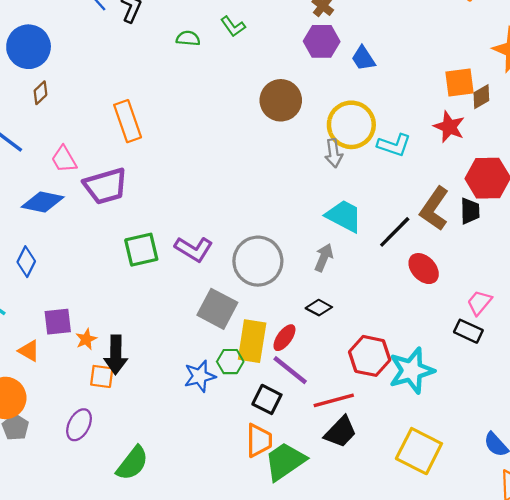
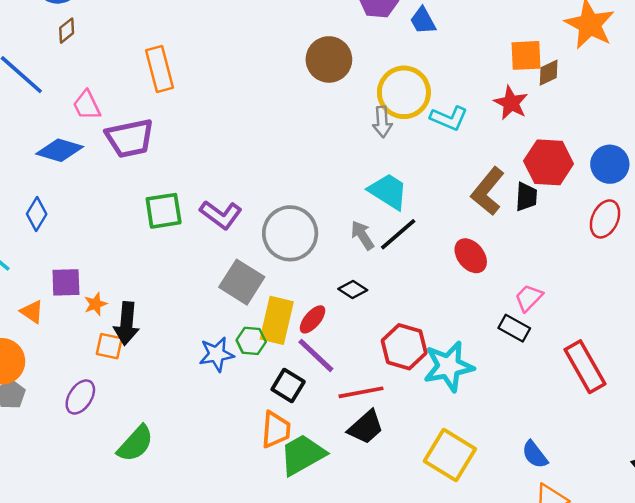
black line: (395, 232) -> (398, 234), moved
gray arrow: (324, 258) -> (362, 235), turned -60

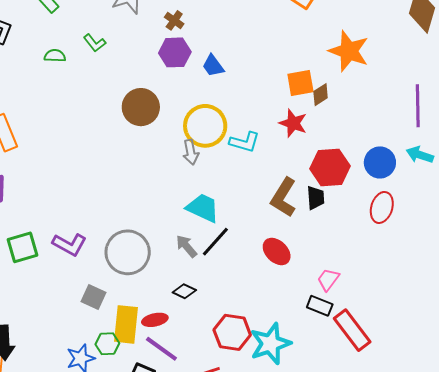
gray square: (242, 282) -> (93, 297), size x0.7
red ellipse: (313, 319) -> (155, 320), turned 45
red rectangle: (585, 367) -> (352, 330), moved

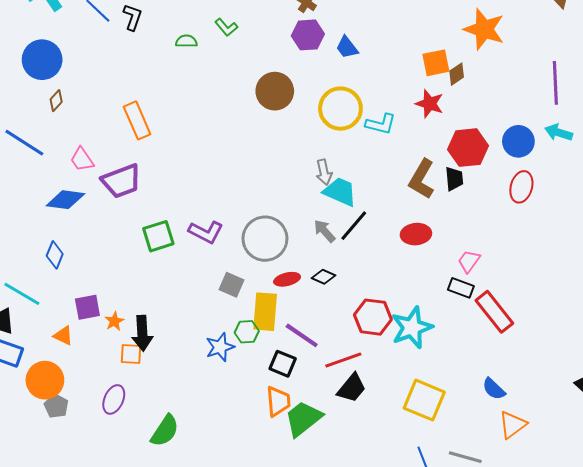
gray arrow: (191, 152) -> (324, 172), moved
red ellipse: (277, 251) -> (416, 234), turned -48
red ellipse: (155, 320) -> (287, 279), moved

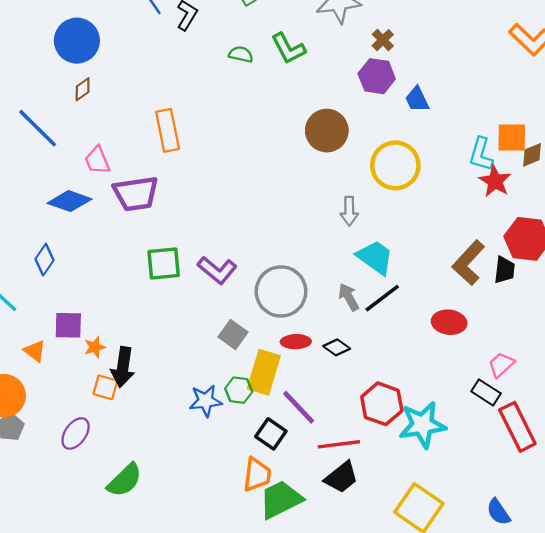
green L-shape: (226, 27) -> (288, 48), size x1.4
cyan L-shape: (381, 124) -> (481, 154), moved, turned 80
gray arrow: (324, 172) -> (349, 211), moved

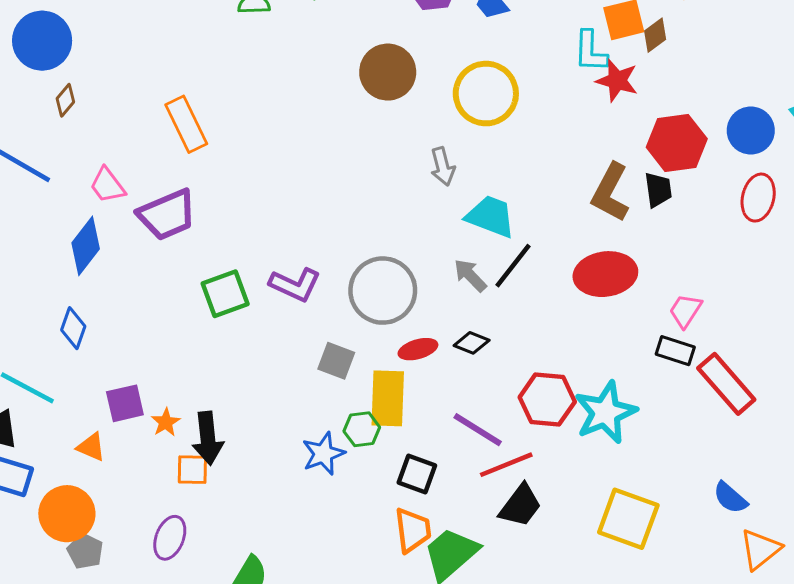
blue diamond: (70, 201) -> (86, 246), turned -57
red ellipse: (449, 322) -> (605, 274), size x1.4
purple line: (299, 407) -> (478, 430), moved

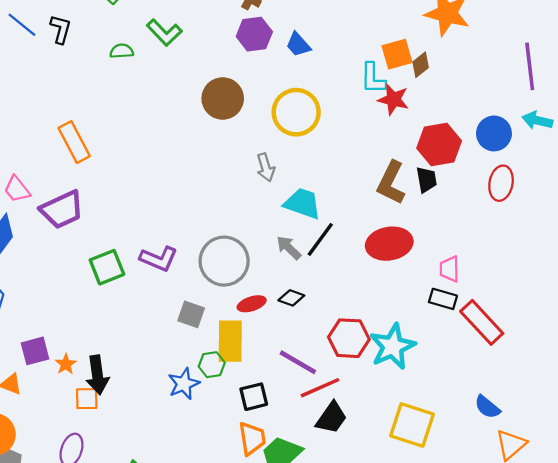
pink trapezoid: (685, 311) -> (450, 269), turned -32
black square: (417, 474) -> (254, 397), turned -32

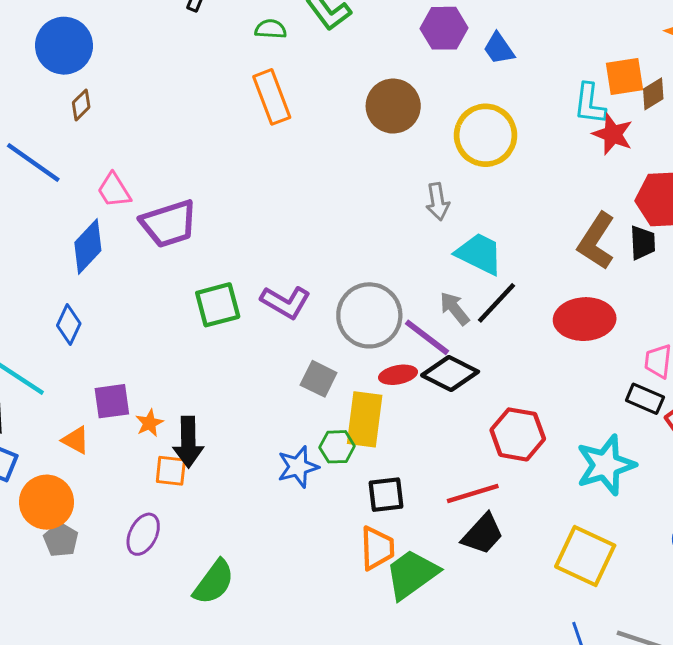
orange rectangle: (74, 142) -> (272, 97), moved
black diamond: (291, 298) -> (450, 373), size x1.6
cyan star: (393, 346) -> (606, 465), moved
purple line: (298, 362) -> (427, 337), moved

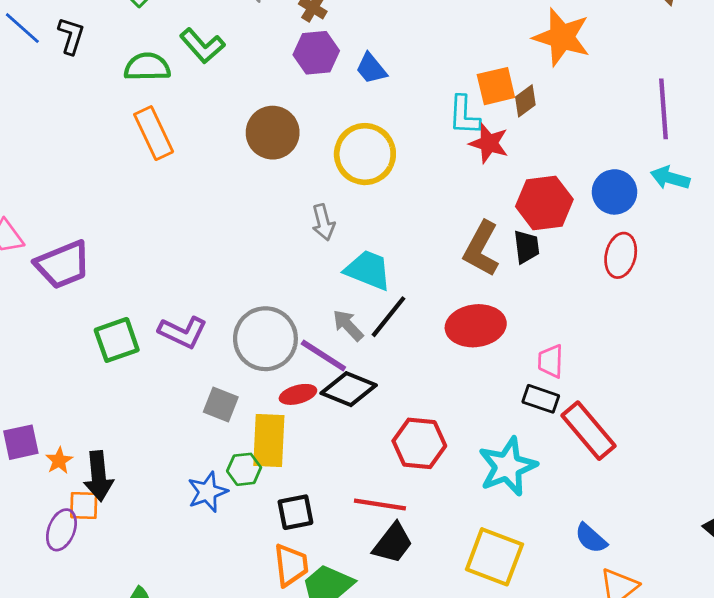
green semicircle: (271, 29) -> (147, 67), size x1.5
red line: (473, 493) -> (380, 504), turned 30
purple ellipse: (143, 534) -> (61, 530), moved

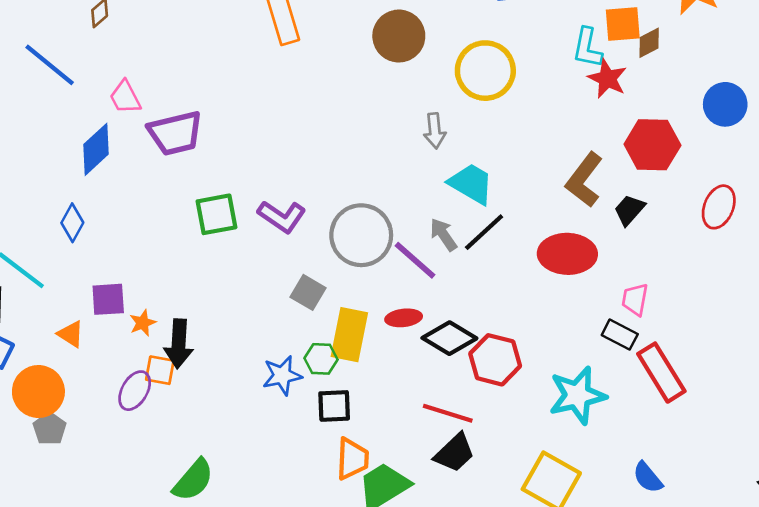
blue circle: (614, 192) -> (725, 104), moved
black trapezoid: (526, 247) -> (629, 210), moved, turned -140
black diamond: (349, 389) -> (449, 338), moved
red ellipse: (298, 394) -> (404, 318), moved
black square: (295, 512) -> (334, 406), moved

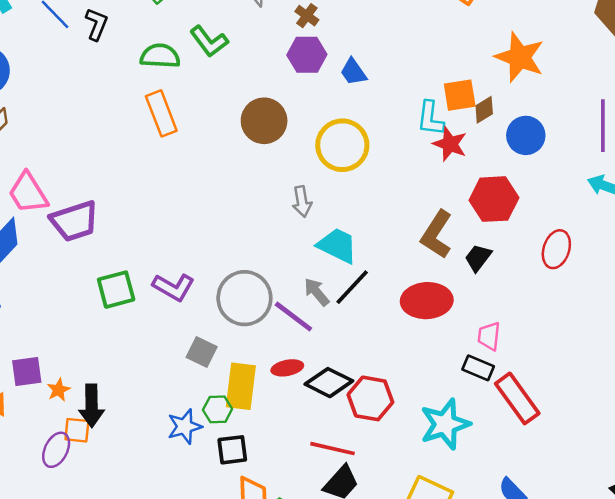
pink trapezoid: (125, 97) -> (28, 193), size x1.4
blue circle: (725, 104) -> (526, 135), moved

